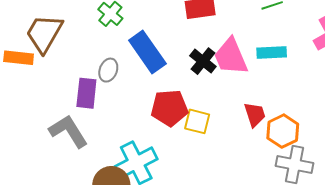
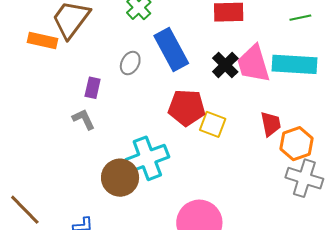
cyan rectangle: (272, 53) -> (294, 64), size x1.5
purple rectangle: (86, 93) -> (93, 88), moved, size x0.7
gray L-shape: (68, 131) -> (84, 119), size x0.6

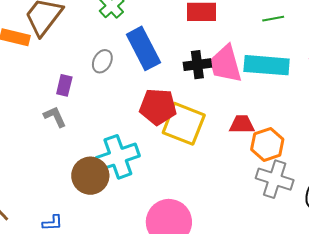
black cross: (225, 65) -> (197, 65), turned 36
yellow square: (213, 124) -> (184, 124), size x1.6
red trapezoid: (271, 124) -> (242, 124), turned -80

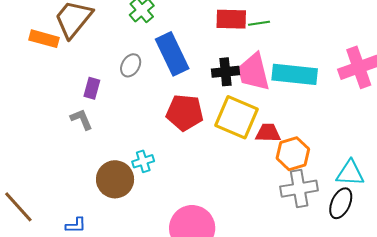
green line: (273, 19) -> (259, 23), moved
yellow square: (184, 124) -> (237, 117), moved
cyan cross: (118, 157) -> (143, 161), size x0.5
gray cross: (275, 179) -> (299, 189), turned -30

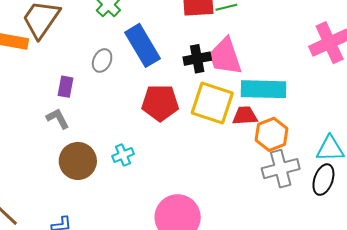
cyan rectangle: (295, 74) -> (263, 89), moved
brown circle: (115, 179) -> (78, 161), moved

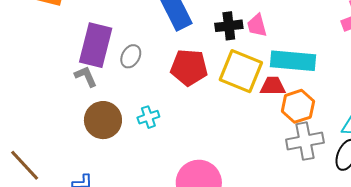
pink trapezoid: (225, 56) -> (257, 25), size x0.6
gray ellipse: (102, 61) -> (131, 56), moved
purple rectangle: (65, 87) -> (96, 45), size x2.0

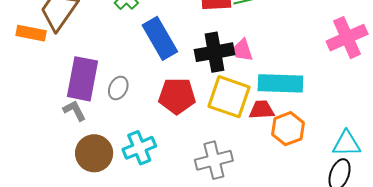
black cross: (229, 26) -> (214, 52), size x1.4
cyan cross: (148, 117) -> (139, 148), size x1.5
gray cross: (305, 141) -> (214, 160), moved

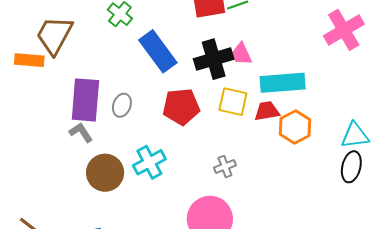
yellow square: (229, 97) -> (233, 102), size x0.7
gray cross: (214, 160) -> (225, 166), size x0.6

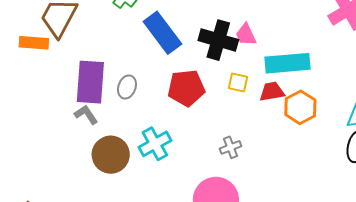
black cross: (214, 59) -> (218, 40), turned 33
yellow square: (233, 102) -> (238, 82), size x0.7

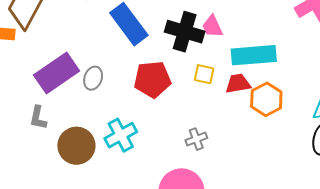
purple rectangle: (90, 82) -> (57, 73), turned 51
gray L-shape: (86, 115) -> (38, 118), moved, turned -135

